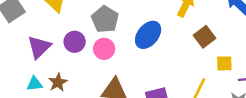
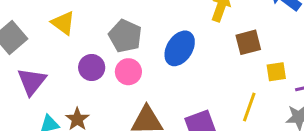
brown square: (204, 37) -> (248, 42), turned 30
purple triangle: (39, 47) -> (32, 81), moved

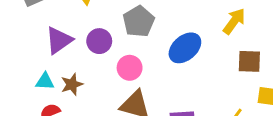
pink circle: (128, 72) -> (130, 68), moved
purple triangle: (32, 81) -> (59, 40), moved

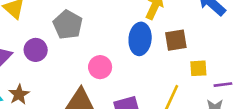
blue ellipse: (185, 48) -> (140, 39), moved, turned -32
pink circle: (130, 68) -> (100, 67), moved

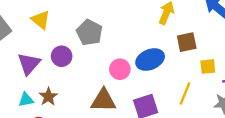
blue ellipse: (140, 39) -> (150, 60), moved, turned 64

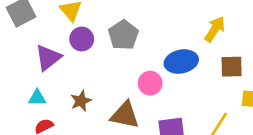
purple circle: (62, 56) -> (82, 39), moved
blue ellipse: (150, 60) -> (181, 62), moved
brown star: (48, 97) -> (81, 101), moved

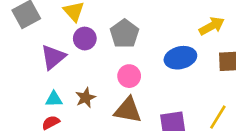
yellow arrow: (215, 29) -> (212, 26), turned 30
pink circle: (150, 83) -> (129, 76), moved
cyan triangle: (37, 98) -> (54, 99), moved

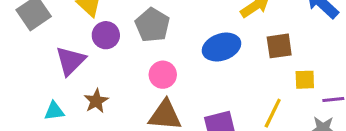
brown star: (85, 98) -> (96, 101), moved
cyan triangle: (54, 99) -> (54, 111), moved

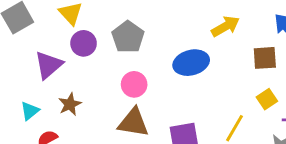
brown square: (279, 46) -> (265, 58), moved
yellow square: (305, 80) -> (267, 99), turned -36
cyan triangle: (54, 111) -> (30, 111), turned -36

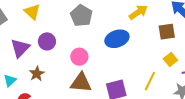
gray pentagon: (128, 37) -> (81, 16), moved
purple circle: (84, 43) -> (47, 41), moved

